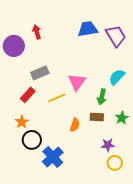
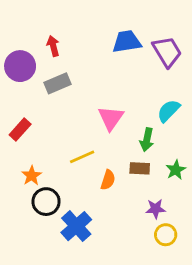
gray rectangle: (40, 73) -> (58, 83), moved
red rectangle: (28, 95) -> (20, 130), moved
yellow line: (57, 98) -> (82, 157), moved

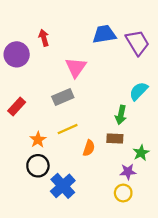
gray rectangle: (58, 83) -> (63, 97), moved
pink triangle: (111, 118) -> (76, 67), moved
green star: (176, 170) -> (141, 153), moved
orange star: (32, 176) -> (38, 140), moved
yellow circle: (166, 235) -> (123, 193), moved

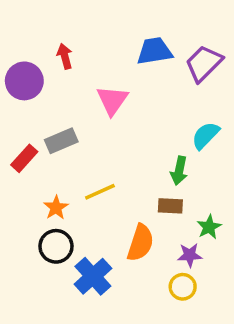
purple trapezoid: (137, 43) -> (204, 63), turned -104
gray rectangle: (63, 97) -> (61, 141), moved
orange semicircle: (89, 148) -> (140, 243), moved, size x1.5

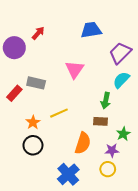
red arrow: (65, 56) -> (38, 33), turned 56
purple trapezoid: (204, 63) -> (120, 53), moved
pink triangle: (112, 100) -> (75, 69), moved
gray rectangle: (61, 141) -> (36, 83), turned 36
blue cross: (93, 276) -> (68, 174), moved

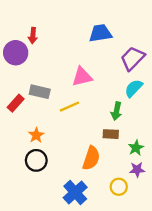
red arrow: (38, 33) -> (33, 36), moved, turned 144
pink triangle: (75, 69) -> (82, 77), turned 42
yellow line: (59, 113) -> (69, 107), moved
purple star: (112, 150) -> (137, 170), moved

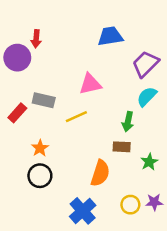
purple star: (137, 170) -> (154, 202), moved

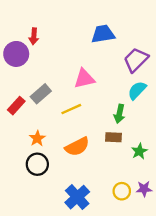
gray rectangle: (44, 100) -> (41, 94), turned -54
orange semicircle: (100, 173) -> (77, 147), moved, turned 45

